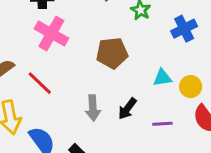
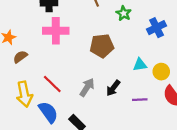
pink cross: (51, 33) -> (56, 31), turned -30
red line: (40, 83) -> (52, 84), moved
gray arrow: (93, 108) -> (87, 87), turned -144

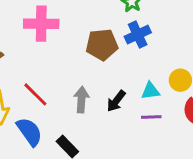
blue cross: (157, 28) -> (138, 35), moved
cyan triangle: (140, 65) -> (150, 91), moved
gray arrow: (87, 87) -> (81, 100), turned -30

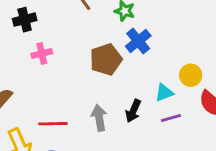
pink cross: (41, 24) -> (42, 54), size x0.6
red line: (35, 94) -> (53, 124), turned -32

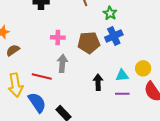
pink cross: (42, 54) -> (58, 37), moved
black arrow: (133, 111) -> (98, 82), turned 140
gray arrow: (99, 118) -> (62, 63), moved

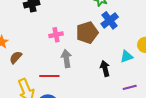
purple line: (122, 94) -> (130, 87), moved

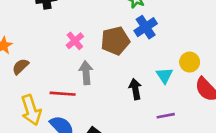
pink cross: (56, 35) -> (75, 41), turned -32
cyan triangle: (127, 56) -> (164, 75), turned -48

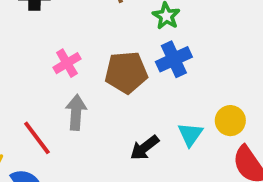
black arrow: (135, 89) -> (145, 148), turned -126
red line: (63, 94) -> (37, 138), turned 40

